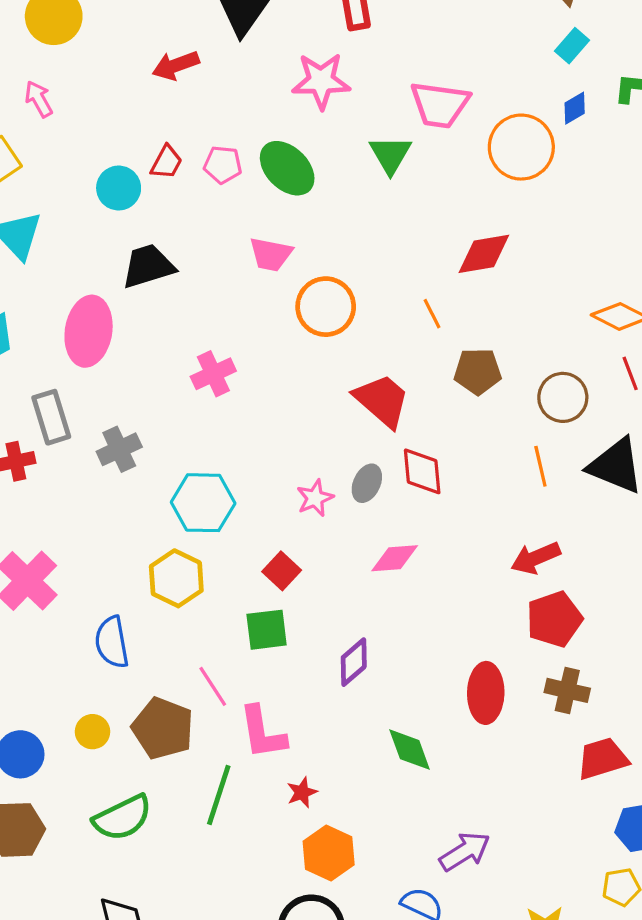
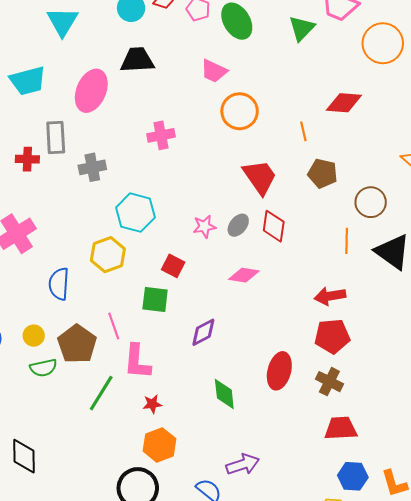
red square: (282, 571) -> (173, 266), turned -30
green semicircle: (123, 818) -> (43, 368), moved, size x0.7

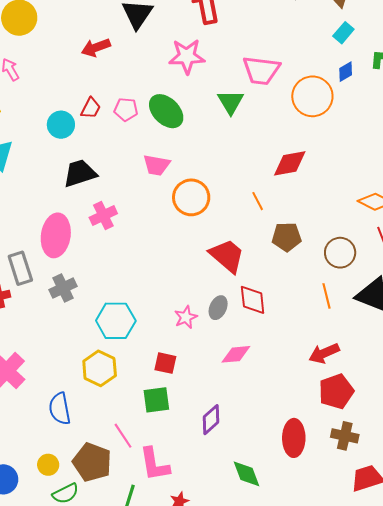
pink ellipse: (91, 91) -> (56, 235), moved
pink cross: (161, 135) -> (103, 216), moved

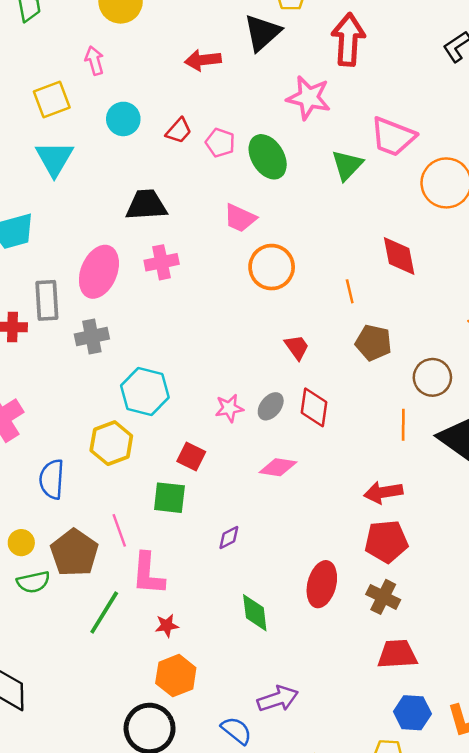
cyan circle: (61, 125) -> (123, 119), moved
red diamond: (290, 163) -> (399, 256), turned 75
red trapezoid: (227, 256) -> (297, 347), size x0.6
purple diamond: (211, 420) -> (229, 538), size x0.7

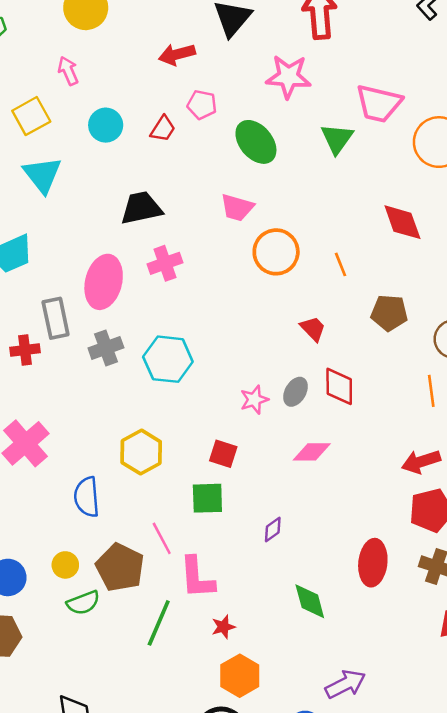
pink pentagon: (220, 143) -> (202, 105), moved
orange line: (350, 291) -> (341, 264), moved
cyan hexagon: (145, 392) -> (168, 359), moved

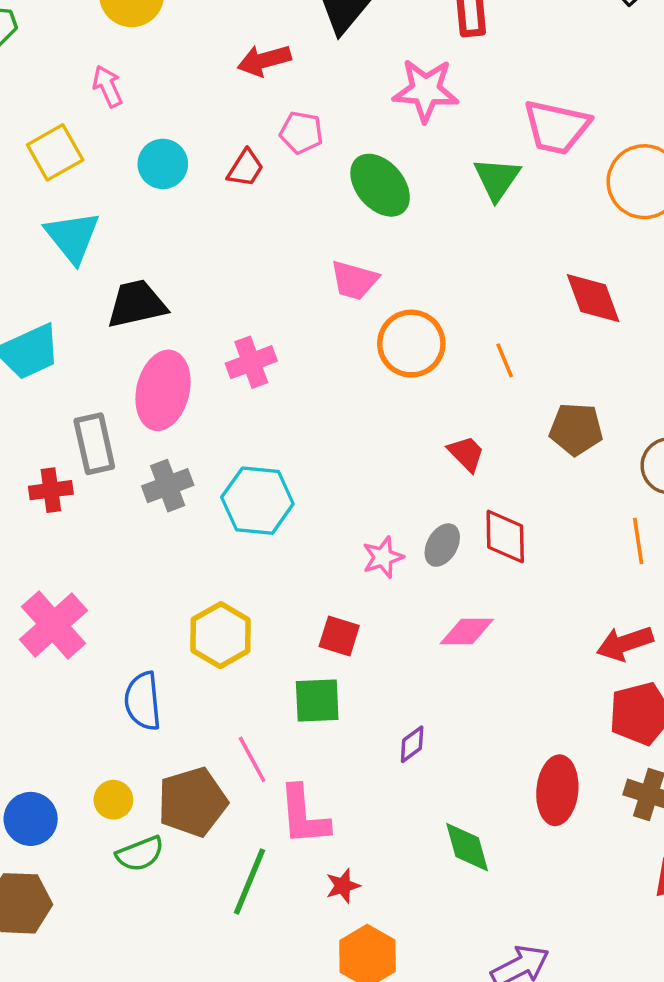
black trapezoid: (141, 208) -> (137, 304), moved
brown pentagon: (120, 567) -> (192, 802), turned 30

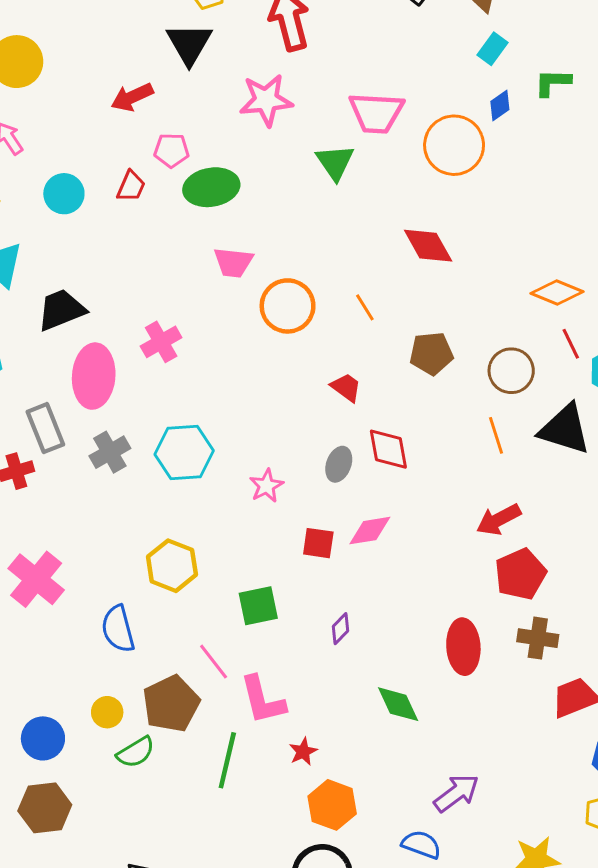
green ellipse: (380, 185) -> (211, 187), moved, turned -50
pink star: (383, 557) -> (266, 486), moved
red square: (339, 636) -> (318, 543), moved

